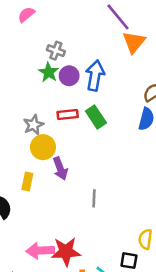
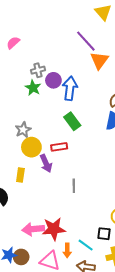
gray cross: (56, 51) -> (38, 70), turned -32
purple circle: (69, 76) -> (53, 80), moved
red rectangle: (68, 115) -> (59, 147), moved

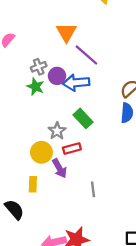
purple line: (86, 41) -> (86, 55), moved
orange triangle: (99, 60) -> (66, 32), moved
blue arrow: (70, 88) -> (76, 83), turned -95
gray star: (23, 130) -> (57, 131), moved

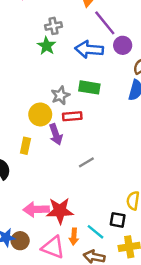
purple circle: (57, 76) -> (123, 45), moved
green rectangle: (83, 118) -> (89, 87), turned -48
gray line: (93, 189) -> (86, 162), turned 56

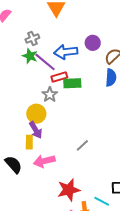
purple line: (105, 23) -> (45, 62), moved
red rectangle: (72, 116) -> (59, 77), moved
purple arrow: (56, 134) -> (36, 130), moved
pink arrow: (36, 209) -> (44, 161), moved

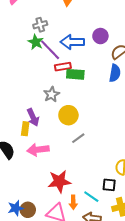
gray star: (50, 95) -> (52, 94), moved
yellow circle: (36, 114) -> (68, 115), moved

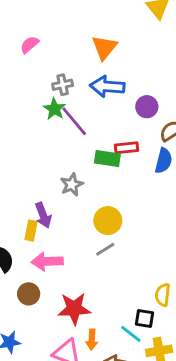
blue arrow: (72, 42) -> (107, 86), moved
red rectangle: (63, 67) -> (126, 148), moved
yellow circle: (68, 115) -> (108, 221), moved
cyan line: (91, 197) -> (131, 334), moved
brown circle: (28, 210) -> (29, 294), moved

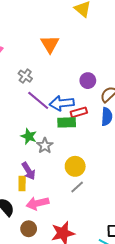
gray cross: (63, 85) -> (25, 76), turned -32
blue arrow: (107, 86) -> (62, 103), moved
green star: (54, 109) -> (29, 136), moved

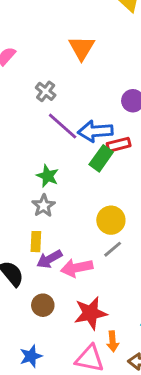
green rectangle: (67, 122) -> (101, 158), turned -54
gray star: (45, 146) -> (44, 206), moved
purple arrow: (29, 171) -> (49, 259), moved, turned 90
pink arrow: (38, 203) -> (77, 268), moved

